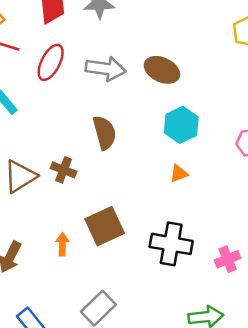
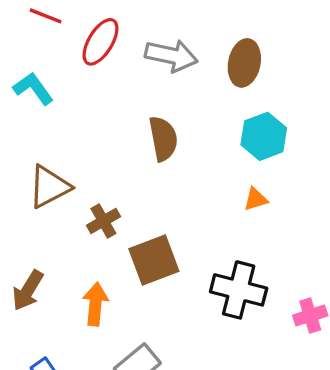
brown ellipse: (162, 70) -> (244, 63), turned 72
brown cross: (64, 170) -> (103, 221), moved, turned 35
orange arrow: (62, 244) -> (95, 304), moved, size x1.4

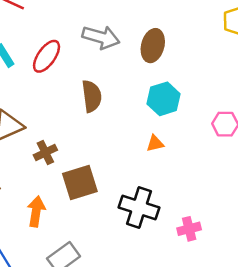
red ellipse: (100, 42) -> (47, 56), moved

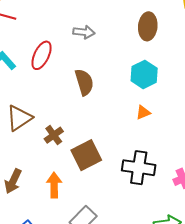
gray arrow: (101, 37) -> (84, 32), size x0.7
brown ellipse: (153, 46) -> (148, 26), moved

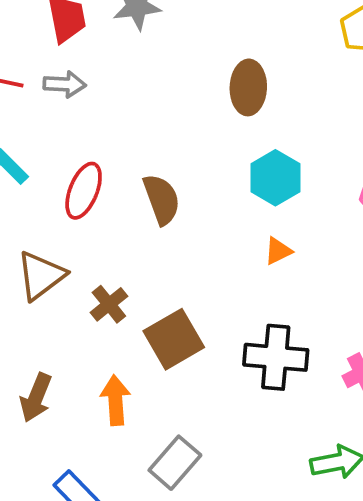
brown ellipse: (148, 26) -> (248, 87), moved
gray arrow: (84, 32) -> (65, 84), moved
red ellipse: (42, 55) -> (84, 191), moved

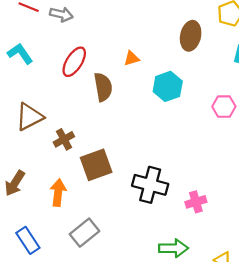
brown ellipse: (248, 87) -> (191, 36), moved
red ellipse: (84, 191) -> (74, 62), moved
orange triangle: (278, 251) -> (132, 58), moved

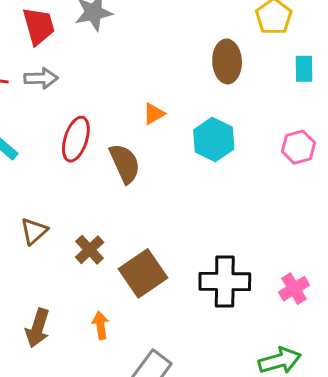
brown triangle: (29, 117) -> (34, 231), size x0.7
orange arrow: (58, 193) -> (101, 325), size x0.7

